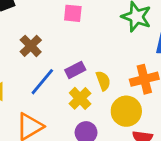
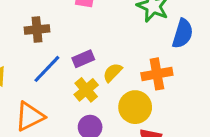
brown cross: (31, 46) -> (37, 30), turned 35
yellow semicircle: (103, 81) -> (113, 73), turned -120

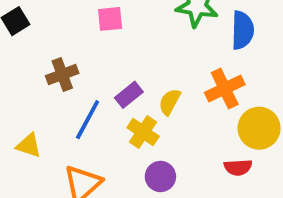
yellow circle: (135, 107) -> (259, 128), moved

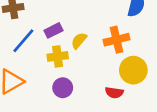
yellow cross: (143, 132) -> (58, 56), turned 36

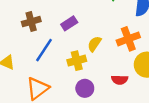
purple rectangle: (54, 30) -> (69, 23), moved
red semicircle: (114, 93) -> (120, 80), moved

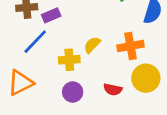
purple rectangle: (69, 23) -> (51, 15), moved

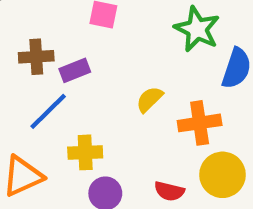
yellow semicircle: (92, 45) -> (150, 99), moved
yellow cross: (69, 60) -> (85, 152), moved

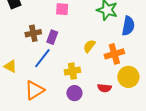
purple rectangle: (75, 70) -> (52, 37), turned -40
yellow cross: (85, 152) -> (72, 71), moved

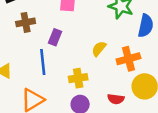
brown cross: (33, 33) -> (26, 22), moved
blue line: (42, 58) -> (43, 62), turned -45

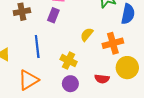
purple rectangle: (55, 37) -> (53, 15), moved
yellow cross: (78, 78) -> (69, 61), turned 35

